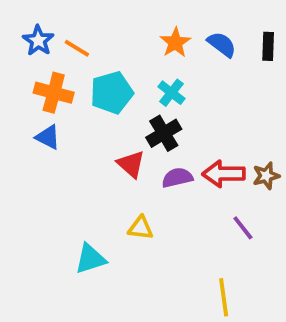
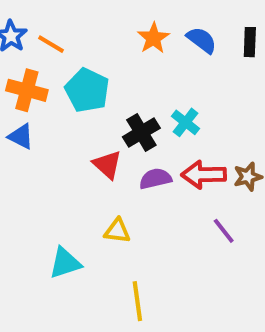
cyan pentagon: (112, 93) -> (87, 90), turned -30
cyan cross: (171, 93) -> (186, 122), moved
yellow line: (224, 297) -> (137, 301), moved

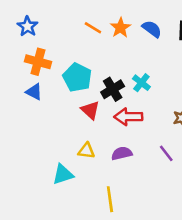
orange line: (51, 44) -> (93, 28), moved
cyan pentagon: (87, 90) -> (77, 77), moved
red arrow: (204, 175) -> (128, 117), moved
purple semicircle: (155, 179) -> (122, 153), moved
yellow triangle: (117, 231) -> (86, 151), moved

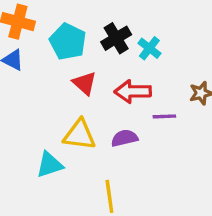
black cross: (113, 89) -> (116, 38), moved
yellow triangle: (86, 151) -> (79, 135), size x1.5
purple line: (166, 153) -> (164, 116), moved, turned -54

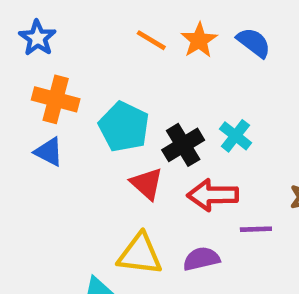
black cross: (116, 38) -> (183, 145), moved

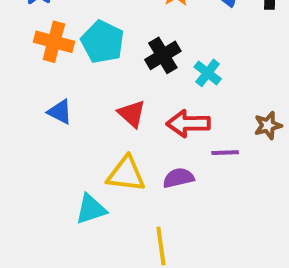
cyan pentagon: (124, 127) -> (103, 42), moved
black cross: (183, 145) -> (163, 55), moved
blue triangle: (49, 152) -> (60, 112), moved

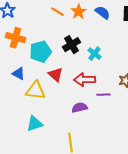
cyan pentagon: (103, 42) -> (40, 52), moved, turned 30
yellow triangle: (126, 174) -> (36, 91), moved

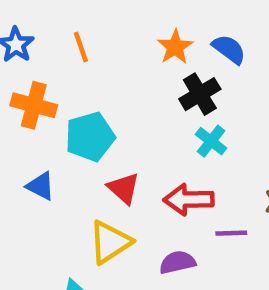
orange line: (58, 12) -> (81, 47), moved, turned 40
black cross: (72, 45) -> (200, 94), moved
yellow triangle: (36, 91) -> (110, 242), moved, turned -40

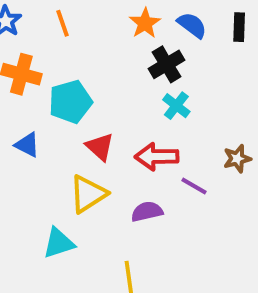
purple line: (231, 233) -> (194, 186), turned 32

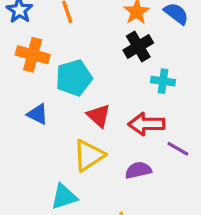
black cross: (167, 64) -> (138, 46), moved
cyan cross: (176, 106) -> (163, 81), turned -30

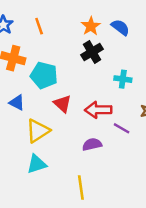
cyan pentagon: (74, 78) -> (44, 75), turned 30
cyan cross: (163, 81) -> (123, 79), moved
yellow triangle: (89, 155) -> (38, 131), moved

